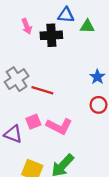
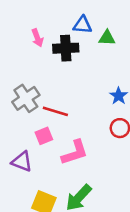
pink square: (33, 122) -> (44, 136), moved
pink L-shape: (59, 126) -> (75, 153), turned -45

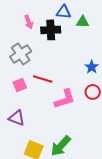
gray cross: (26, 98) -> (21, 54), moved
pink square: (44, 136) -> (20, 85), moved
pink L-shape: (75, 153) -> (65, 99), moved

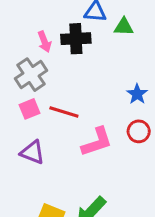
pink arrow: (29, 22) -> (44, 42), moved
pink square: (20, 85) -> (29, 109), moved
purple triangle: (17, 118) -> (32, 152), moved

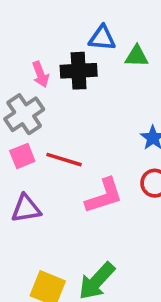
purple triangle: (32, 152) -> (26, 209), turned -30

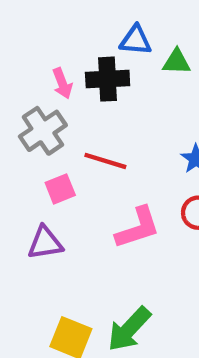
pink square: (22, 156) -> (60, 189), moved
red line: (64, 160) -> (105, 161), moved

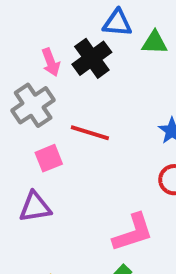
black cross: (108, 79) -> (92, 58), turned -33
pink L-shape: (138, 228) -> (133, 233), moved

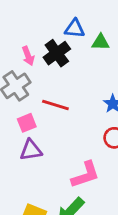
purple triangle: (35, 207) -> (31, 150), moved

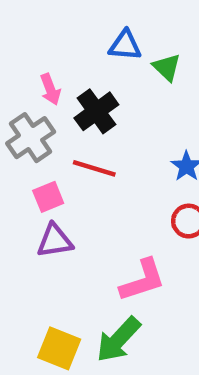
green triangle: (101, 42) -> (167, 67), turned 42
black cross: (57, 53) -> (96, 111), moved

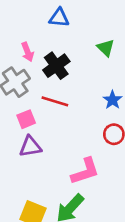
blue triangle: (125, 45) -> (59, 18), moved
green triangle: (167, 67) -> (106, 48), moved

